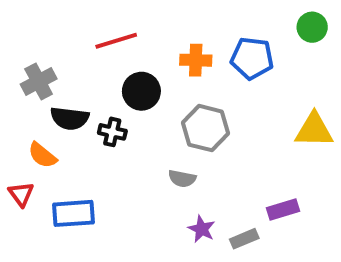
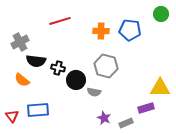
black circle: (141, 91) -> (76, 80), moved
yellow triangle: (314, 130) -> (160, 88), moved
red triangle: (21, 194) -> (12, 116), moved

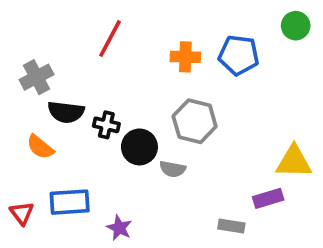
red line: (60, 21) -> (110, 39), turned -45
purple star: (104, 118) -> (119, 228), moved
gray rectangle: (126, 123) -> (231, 226), turned 32

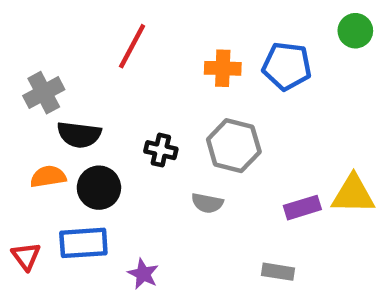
black cross: (106, 125) -> (161, 150), moved
orange semicircle: (40, 147) -> (48, 177), turned 132
black circle: (139, 147) -> (99, 188), moved
purple rectangle: (268, 198) -> (302, 208), moved

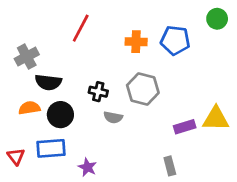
gray semicircle: (207, 203) -> (113, 117), moved
gray rectangle: (278, 272) -> (170, 166), turned 66

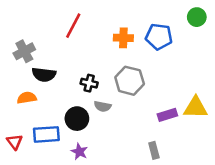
black circle: (60, 115) -> (77, 119), moved

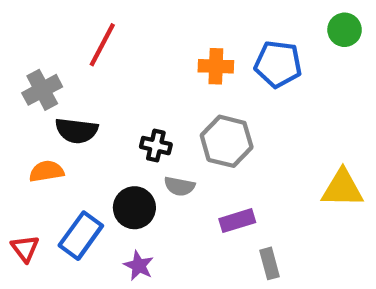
red line: (73, 26) -> (102, 45), moved
purple rectangle: (167, 115) -> (237, 221), moved
blue rectangle: (46, 134) -> (81, 236), turned -50

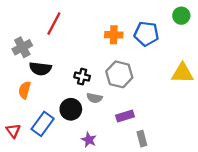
orange semicircle: (46, 171) -> (25, 90), turned -66
yellow triangle: (342, 188) -> (182, 73), moved
purple star: (139, 266) -> (89, 140), moved

